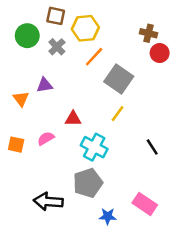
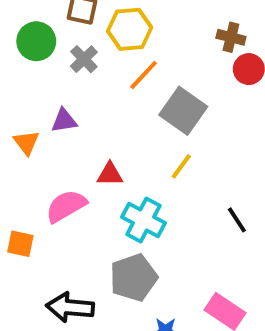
pink semicircle: (46, 138) -> (66, 206), size x1.5
orange square: (16, 145) -> (20, 244), moved

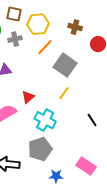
brown cross: (231, 37) -> (75, 27), moved
gray cross: (84, 59) -> (15, 39), turned 32
red triangle: (110, 174) -> (28, 97), turned -40

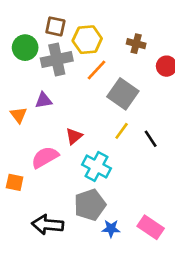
gray cross: (15, 39) -> (57, 59), size x1.6
black line: (92, 120) -> (151, 139), moved
blue star: (56, 176) -> (111, 229), moved

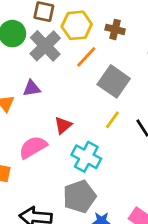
brown cross: (136, 44) -> (115, 29), moved
gray cross: (57, 59) -> (45, 46), turned -32

